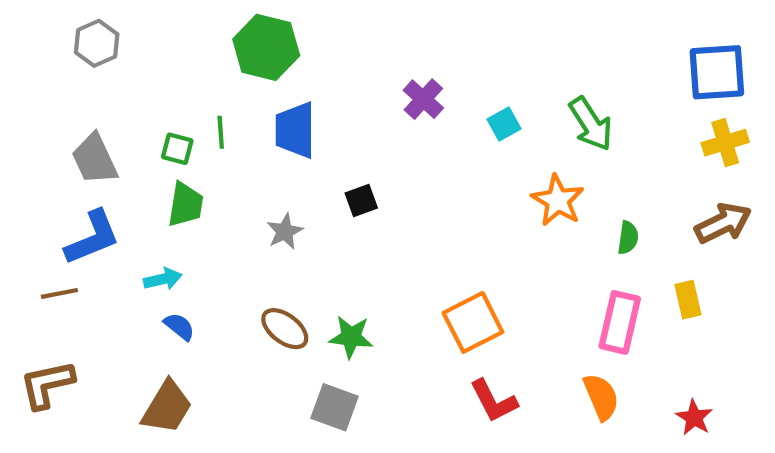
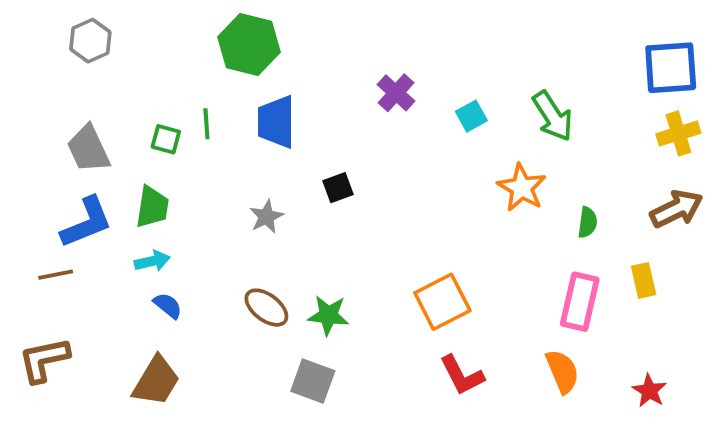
green trapezoid: (186, 205) -> (152, 207), moved

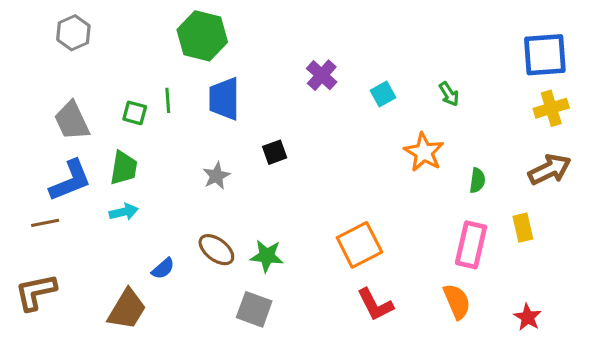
green arrow: (553, 116) -> (449, 94), size x0.6
blue semicircle: (168, 306) -> (163, 268), moved, turned 100

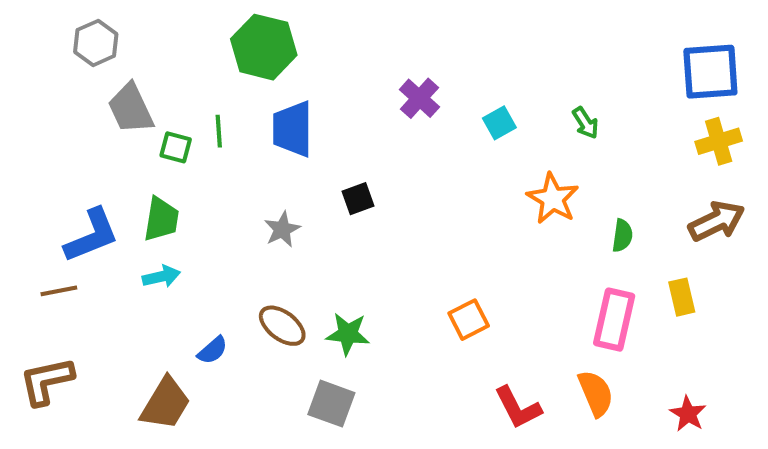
gray trapezoid: (72, 121) -> (131, 109), moved
orange square: (359, 245) -> (469, 320), size x0.7
red L-shape: (375, 305) -> (518, 408), moved

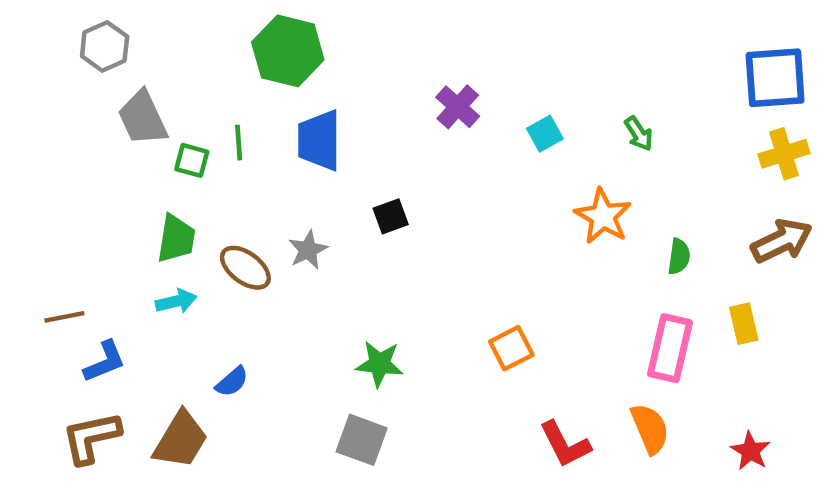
blue L-shape: (92, 236) -> (105, 362), moved, size x0.7
brown ellipse: (282, 326) -> (245, 268), moved
brown L-shape: (47, 381) -> (91, 438), moved

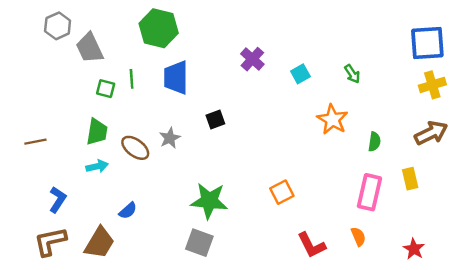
gray trapezoid: (143, 118) -> (90, 48), moved
brown line: (64, 317) -> (35, 142), moved
blue L-shape: (105, 362) -> (58, 200), turned -35
green star: (379, 364) -> (209, 201), size x1.4
orange semicircle: (650, 429) -> (358, 237), size x0.7

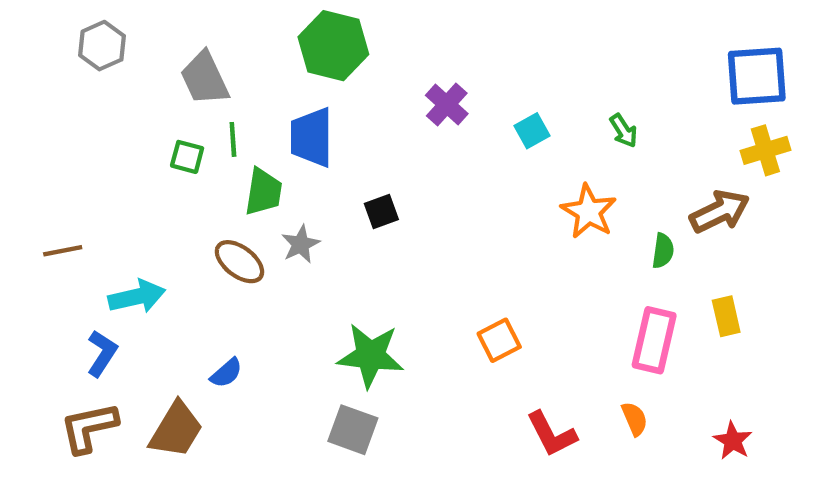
green hexagon: (159, 28) -> (333, 46), moved
gray trapezoid: (90, 48) -> (205, 78), moved
green trapezoid: (97, 132) -> (263, 192), moved
brown arrow: (431, 133) -> (720, 211), moved
cyan arrow: (97, 166) -> (137, 297), moved, size x1.4

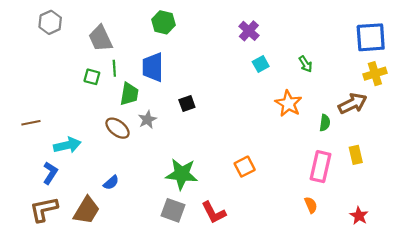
green hexagon: (333, 46) -> (163, 22), size x0.7
purple cross: (447, 105) -> (249, 31), moved
red L-shape: (552, 434) -> (214, 212), moved

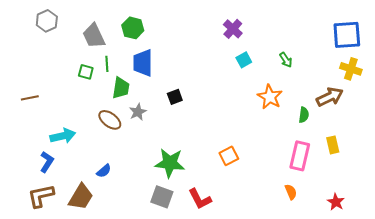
green hexagon: (163, 22) -> (133, 28), moved
yellow cross: (375, 74) -> (351, 69), turned 35
brown line: (31, 123) -> (30, 98), moved

